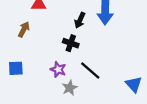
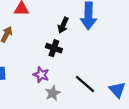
black line: (90, 71) -> (85, 84), moved

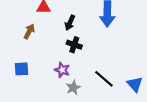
black arrow: (63, 25) -> (70, 23), moved

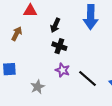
purple star: (62, 70) -> (63, 70), moved
gray star: (73, 88) -> (38, 87), moved

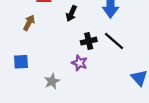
black cross: (59, 46) -> (89, 41), moved, turned -32
black line: (88, 78) -> (114, 41), moved

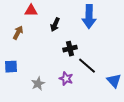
black line: (114, 41) -> (87, 66), moved
purple star: (80, 63) -> (66, 79), moved

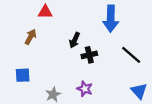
black arrow: (55, 25) -> (75, 40), moved
black line: (87, 66) -> (131, 55), moved

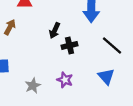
blue triangle: (139, 91) -> (106, 76), moved

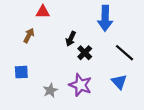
black cross: (69, 45) -> (85, 53), turned -32
purple star: (65, 80) -> (80, 85), size x1.5

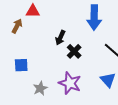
brown arrow: (29, 35) -> (17, 26), moved
blue square: (21, 72) -> (21, 65), moved

